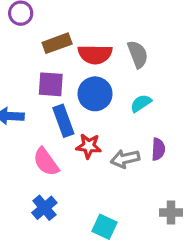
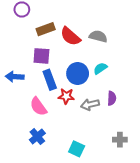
red semicircle: (95, 54) -> (70, 36), turned 40
gray semicircle: (138, 54) -> (98, 36), turned -54
blue circle: (95, 94) -> (78, 74), moved

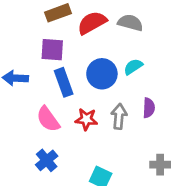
red semicircle: (70, 36) -> (92, 23), turned 110
red star: (66, 96) -> (86, 119), moved
gray arrow: (90, 104) -> (119, 116), turned 108

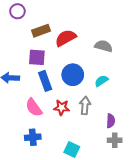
gray semicircle: (130, 23) -> (103, 46), moved
cyan semicircle: (133, 67) -> (101, 81), moved
purple semicircle: (149, 108) -> (111, 121), moved
blue cross: (47, 160) -> (33, 137), turned 35

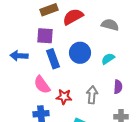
gray arrow: (85, 105) -> (92, 95), moved
red star: (61, 107) -> (64, 97), moved
purple semicircle: (111, 121) -> (118, 87), moved

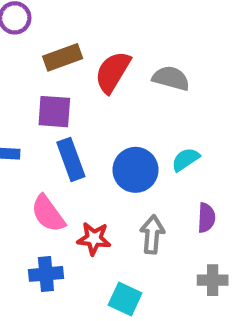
red semicircle: (73, 17) -> (113, 72), turned -30
gray semicircle: (110, 25) -> (171, 78), moved
blue circle: (80, 53) -> (136, 170), moved

